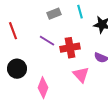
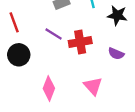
black circle: (17, 69) -> (19, 55), moved
pink triangle: (81, 75) -> (93, 86), moved

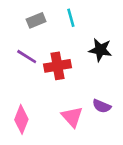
black star: (117, 15) -> (100, 50), moved
purple semicircle: (116, 54) -> (102, 106), moved

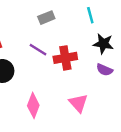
cyan line: (71, 18) -> (90, 15), moved
purple semicircle: (102, 106) -> (105, 70), moved

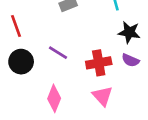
purple line: (38, 50) -> (58, 53), moved
red cross: (65, 58) -> (99, 63), moved

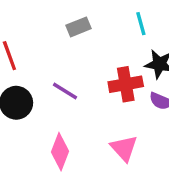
red cross: (99, 63) -> (126, 84), moved

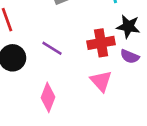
pink triangle: (124, 148) -> (101, 81), moved

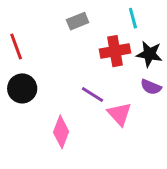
red cross: (101, 43) -> (115, 51), moved
purple line: (52, 48) -> (93, 94), moved

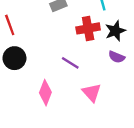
black star: (149, 54) -> (115, 31), turned -30
pink triangle: (119, 114) -> (92, 93), moved

